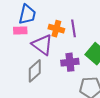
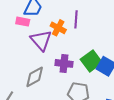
purple line: (73, 28) -> (76, 19), moved
gray diamond: (35, 71) -> (35, 77), moved

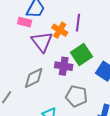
green square: (91, 61) -> (81, 54), moved

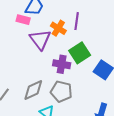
gray diamond: (34, 78) -> (33, 90), moved
gray pentagon: (76, 96) -> (61, 92), moved

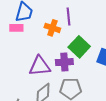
purple triangle: (40, 40) -> (40, 66), moved, turned -45

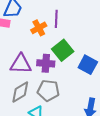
orange cross: (52, 28) -> (39, 28), turned 35

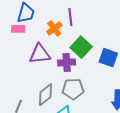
purple triangle: (21, 64) -> (40, 54), moved

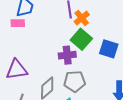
orange cross: (54, 28) -> (82, 18), moved
purple triangle: (40, 54) -> (17, 70), moved

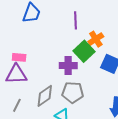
orange cross: (82, 18) -> (96, 39), moved
pink rectangle: (18, 23) -> (19, 57), moved

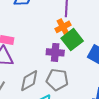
orange cross: (96, 39) -> (63, 27), moved

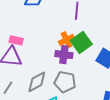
orange cross: (63, 27) -> (66, 40), moved

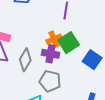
gray diamond: (37, 82) -> (25, 60), moved, turned -35

